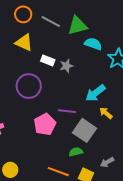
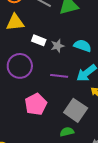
yellow triangle: (24, 43) -> (15, 22), turned -30
cyan semicircle: (93, 44) -> (83, 46), moved
purple line: (67, 111) -> (59, 76), moved

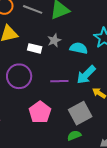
gray star: (57, 46) -> (54, 40), moved
gray square: (76, 110) -> (80, 113), turned 35

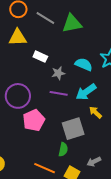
gray star: (54, 40) -> (58, 73), moved
purple circle: (19, 76) -> (18, 96), moved
green semicircle: (74, 135) -> (63, 149), turned 112

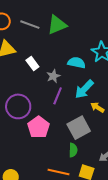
white rectangle: (40, 57) -> (32, 63), turned 40
purple line: (59, 93) -> (58, 96), turned -66

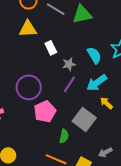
cyan semicircle: (76, 63) -> (94, 55), turned 36
gray square: (79, 128) -> (84, 119), turned -35
green semicircle: (73, 150) -> (64, 136), moved

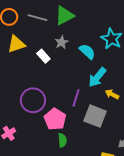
gray star: (69, 64) -> (62, 42), moved
purple line: (69, 84) -> (76, 98), moved
green semicircle: (64, 136) -> (62, 140), moved

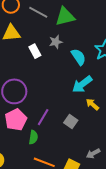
purple line: (76, 98) -> (43, 117), moved
gray square: (95, 116) -> (71, 121), size x0.6
pink pentagon: (55, 119) -> (16, 120), moved

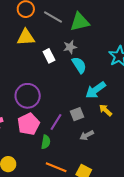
cyan semicircle: (79, 57) -> (79, 65), moved
gray square: (71, 121) -> (77, 114), moved, turned 32
gray arrow: (93, 154) -> (87, 135), moved

